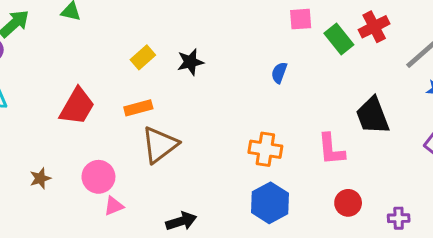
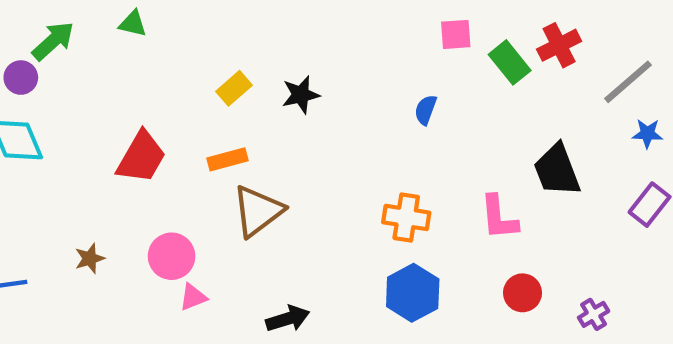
purple cross: (399, 218) -> (594, 314), turned -30

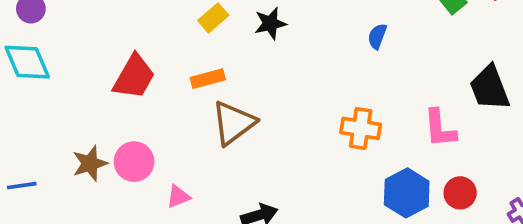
pink circle: (172, 256) -> (134, 162), moved
brown star: (90, 258) -> (90, 163), size x1.4
blue hexagon: (413, 293) -> (407, 193), moved

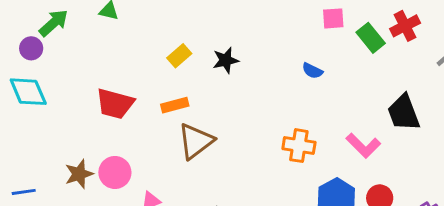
blue semicircle: (377, 36) -> (312, 71), turned -84
red trapezoid: (134, 77) -> (115, 104), turned 75
pink L-shape: (440, 128) -> (363, 146), turned -40

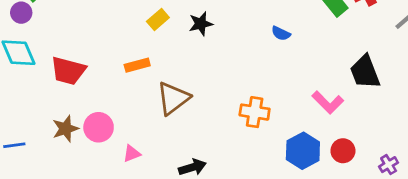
red trapezoid: (115, 104) -> (68, 71), moved
orange rectangle: (175, 105) -> (137, 65), moved
orange cross: (299, 146) -> (255, 112), moved

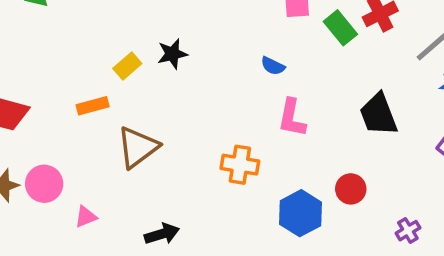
yellow rectangle: (158, 20) -> (127, 66), moved
pink L-shape: (328, 102) -> (292, 118), moved, turned 56
red circle: (343, 151) -> (351, 189), moved

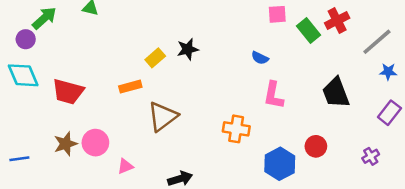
purple cross: (408, 231) -> (371, 156), moved

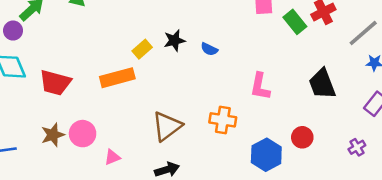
blue semicircle: (260, 58) -> (209, 49), moved
orange rectangle: (130, 87) -> (117, 78), size x1.5
brown triangle: (163, 116) -> (167, 126), moved

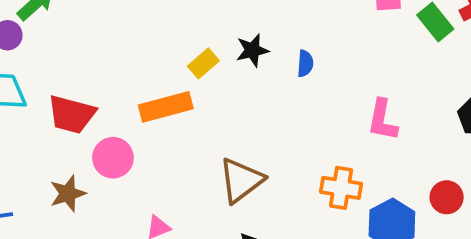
blue semicircle: (209, 49) -> (305, 63), turned -112
orange cross: (223, 120) -> (341, 188), moved
pink circle: (83, 134) -> (113, 158), moved

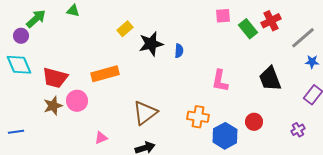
black star: (252, 50) -> (151, 44), size x1.4
yellow rectangle: (203, 63) -> (125, 29), moved
brown star: (68, 194) -> (53, 106), moved

